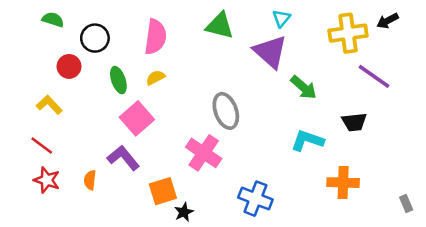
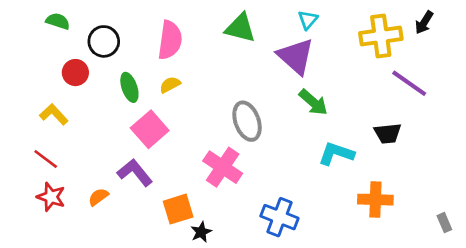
black arrow: (388, 21) -> (424, 23), turned -30
green arrow: (304, 87) -> (313, 102), moved
orange semicircle: (90, 180) -> (98, 197), turned 48

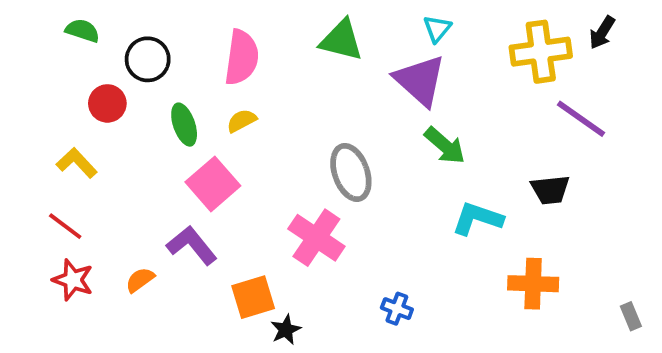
blue cross: (279, 217) -> (397, 309), size x0.6

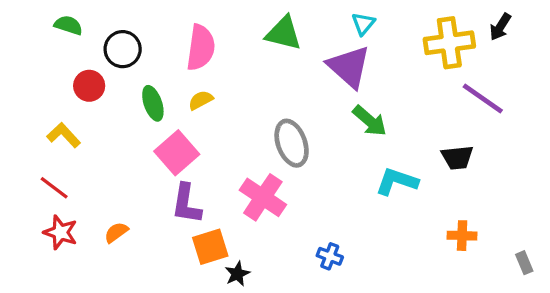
purple L-shape: (192, 245) -> (186, 204), moved, turned -132
orange cross: (533, 284) -> (462, 236), moved, size x0.7

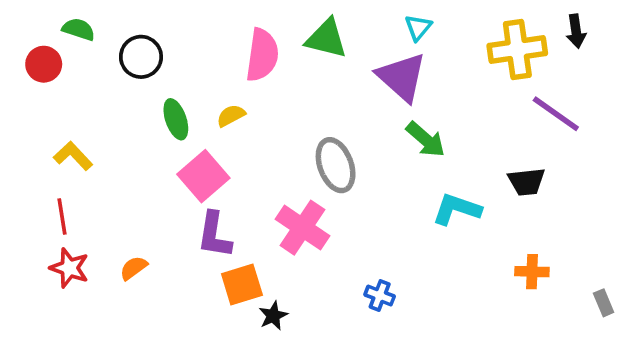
black arrow: (500, 27) -> (576, 31), turned -40
pink semicircle: (201, 48) -> (262, 55), moved
red circle: (89, 86) -> (44, 64), moved
red line: (54, 188) -> (62, 217), turned 44

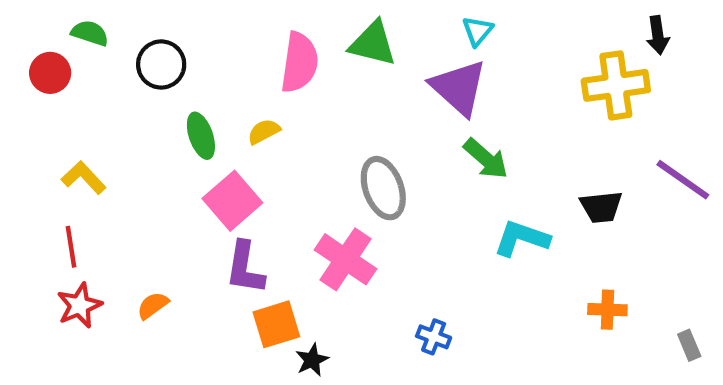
yellow cross: (517, 49) -> (616, 85), moved
purple line: (556, 114) -> (683, 180), moved
red star: (69, 268) -> (79, 305), turned 30

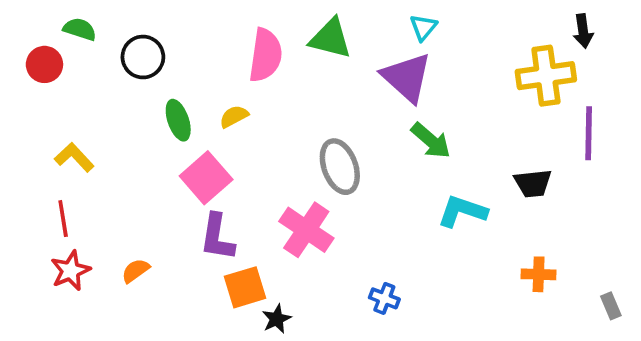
purple line: (683, 180) -> (589, 133), moved, turned 56

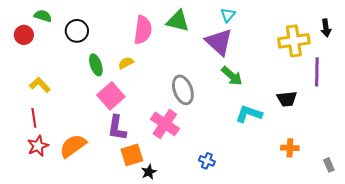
black arrow: (583, 31) -> (326, 28), moved
orange semicircle: (135, 271) -> (73, 146), size x1.8

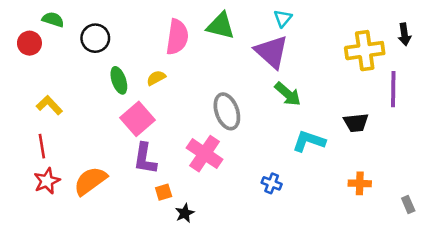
orange square: (132, 155) -> (164, 192), size x0.6
blue cross: (207, 161) -> (272, 183), moved

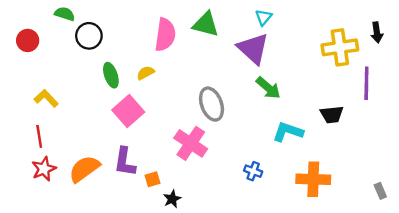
green semicircle: (53, 20) -> (65, 14), moved
purple L-shape: (145, 159) -> (125, 162), moved
orange cross: (360, 183) -> (313, 179), moved, size x1.6

